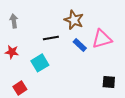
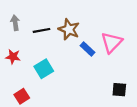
brown star: (74, 20) -> (69, 29), moved
black line: (51, 38) -> (41, 30), moved
pink triangle: (102, 39) -> (112, 42), turned -30

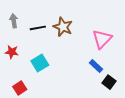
blue rectangle: (88, 49) -> (96, 66), moved
black square: (119, 90) -> (109, 82), turned 32

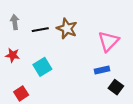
blue rectangle: (96, 66) -> (102, 70), turned -56

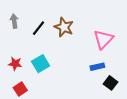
black line: (40, 30) -> (39, 28), turned -42
red star: (13, 55) -> (15, 64), moved

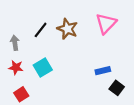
gray arrow: (14, 21) -> (15, 43), moved
pink triangle: (103, 39) -> (106, 23), moved

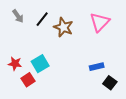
black line: (41, 30) -> (42, 19), moved
gray arrow: (15, 43) -> (18, 16), moved, turned 152
red square: (21, 94) -> (28, 80), moved

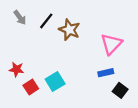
pink triangle: (100, 22) -> (111, 44), moved
cyan square: (40, 64) -> (55, 81), moved

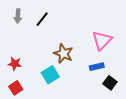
gray arrow: (20, 18) -> (18, 16), turned 40
brown star: (69, 30) -> (63, 53), moved
red square: (31, 87) -> (16, 88), moved

